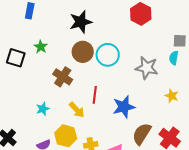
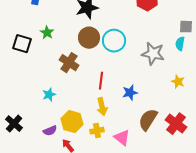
blue star: (124, 107) -> (130, 93), size x0.7
yellow arrow: (77, 110) -> (102, 107), moved, turned 30

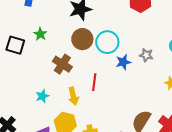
gray star: (153, 54) -> (146, 55), size x0.6
blue star: (130, 93) -> (123, 62), moved
yellow arrow: (102, 107) -> (73, 96), moved

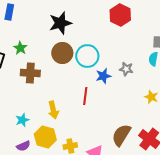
brown cross: (62, 64) -> (30, 73), moved, turned -30
red line: (94, 82) -> (85, 96), moved
cyan star: (42, 96) -> (22, 120), moved

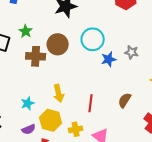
brown circle: (62, 53) -> (58, 44), moved
red line: (85, 96) -> (91, 103), moved
brown semicircle: (121, 135) -> (125, 100), moved, size x0.7

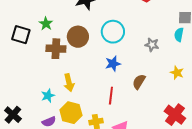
blue star: (109, 59) -> (113, 64), moved
yellow arrow: (59, 93) -> (69, 83), moved
brown semicircle: (125, 100) -> (139, 82), moved

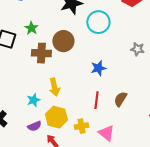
cyan circle: (113, 32) -> (98, 22), moved
brown semicircle: (139, 82) -> (120, 99), moved

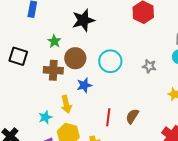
cyan circle: (98, 22) -> (110, 61), moved
green star: (31, 28) -> (54, 41), moved
blue star: (98, 68) -> (84, 85), moved

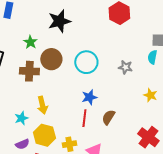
blue star: (84, 85) -> (89, 97), moved

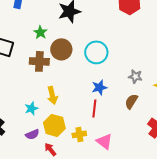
gray star: (125, 67) -> (135, 76), moved
brown semicircle: (108, 117) -> (131, 101), moved

